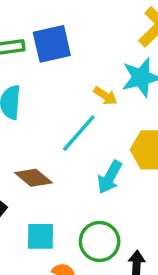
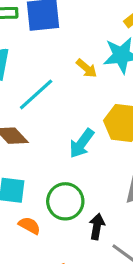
cyan line: (79, 133) -> (36, 94), moved

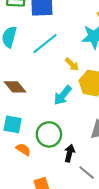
yellow arrow: (87, 68) -> (72, 64), moved
cyan line: (36, 94) -> (45, 44), moved

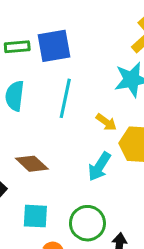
cyan line: (45, 44) -> (65, 98), turned -32

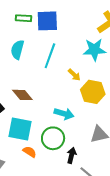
cyan arrow: (99, 167) -> (64, 114), moved, turned -114
cyan square: (35, 216) -> (20, 129), size x1.4

